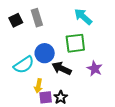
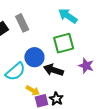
yellow arrow: (38, 86) -> (33, 90), turned -64

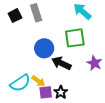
cyan semicircle: (15, 72) -> (20, 83), moved

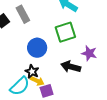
black arrow: (61, 63) -> (71, 67), moved
black star: (61, 92) -> (32, 71), moved

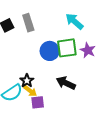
blue circle: (37, 48) -> (50, 51), moved
purple star: (89, 53) -> (88, 50), moved

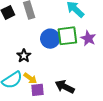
black star: (27, 81) -> (24, 56), moved
black arrow: (66, 83) -> (65, 87), moved

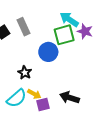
green square: (67, 36) -> (64, 35), moved
purple star: (88, 38) -> (85, 31), moved

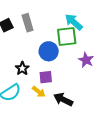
purple star: (85, 31) -> (86, 60), moved
yellow arrow: (34, 94) -> (39, 92), moved
purple square: (43, 104) -> (46, 77), moved

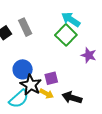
green square: (67, 37) -> (66, 35), turned -30
blue circle: (49, 51) -> (23, 69), moved
black star: (22, 68) -> (31, 85), moved, size x1.5

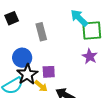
gray rectangle: (25, 27) -> (41, 32), moved
green square: (66, 35) -> (92, 30), moved, turned 30

